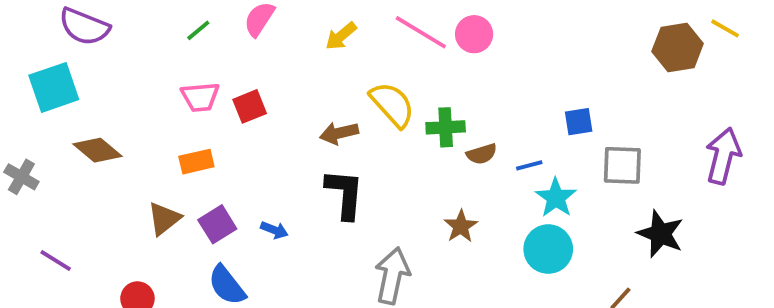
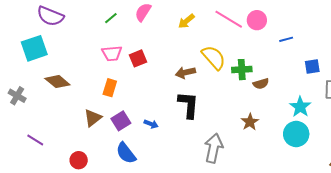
orange rectangle: (196, 162) -> (110, 88), turned -60
blue line: (529, 165) -> (286, 39), moved

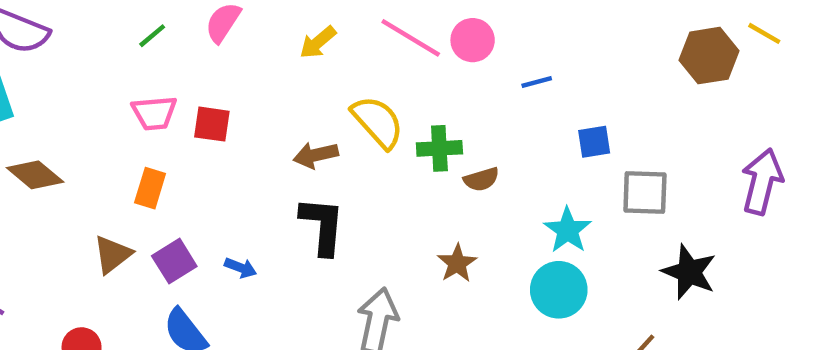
red square: (138, 58) -> (212, 124), turned 30

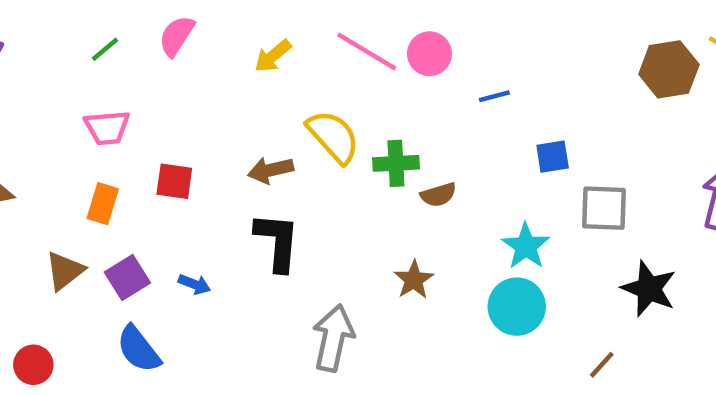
red square: (212, 124) -> (174, 181), moved

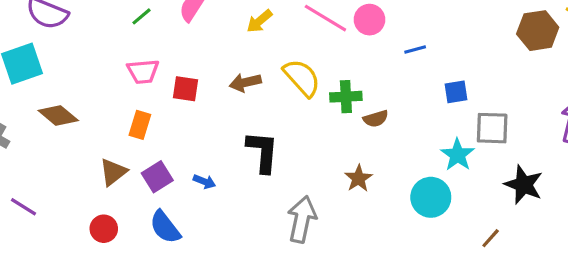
brown arrow: (271, 170) -> (245, 82), moved
red square: (174, 181) -> (186, 89), moved
cyan star: (526, 246) -> (458, 155), moved
red circle: (33, 365) -> (104, 229), moved

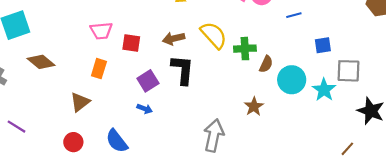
brown semicircle: (376, 119) -> (266, 64), turned -48
black L-shape: (263, 152) -> (183, 70), moved
purple square: (157, 177) -> (148, 81), moved
cyan circle: (431, 197) -> (292, 80), moved

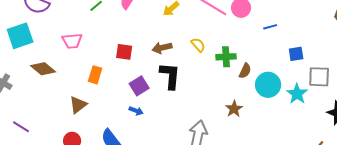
pink trapezoid: (101, 31) -> (72, 41), moved
yellow semicircle: (214, 35) -> (198, 45), size x0.6

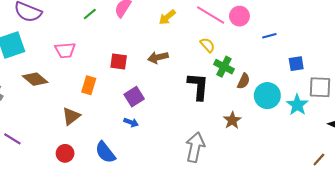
yellow semicircle: (198, 45) -> (207, 45), moved
green cross: (226, 57) -> (224, 67), turned 30
black L-shape: (170, 76) -> (198, 86), moved

